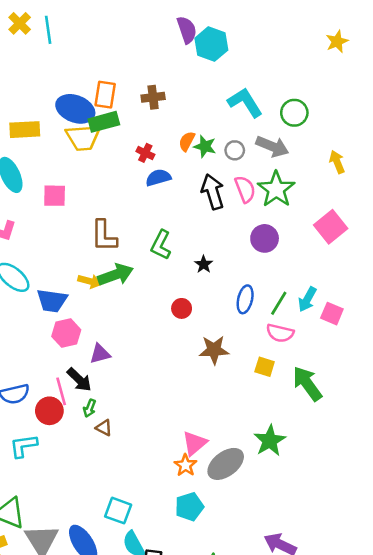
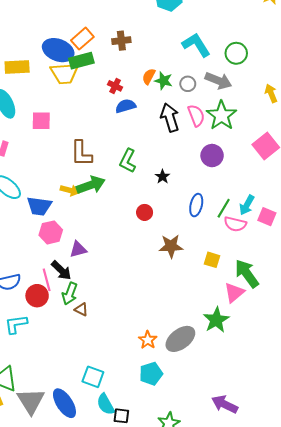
orange rectangle: (105, 95) -> (82, 39), turned 40
pink semicircle: (280, 333) -> (235, 224), moved
green arrow: (90, 408) -> (70, 294), size x1.5
pink triangle: (195, 443) -> (234, 293), moved

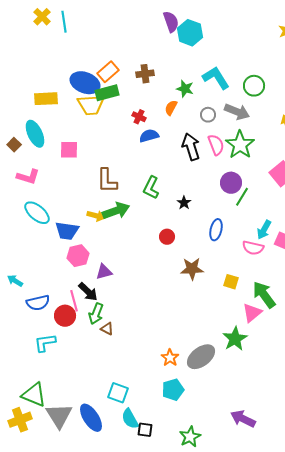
green star: (164, 81) -> (185, 89), moved
green line: (224, 208) -> (242, 197), moved

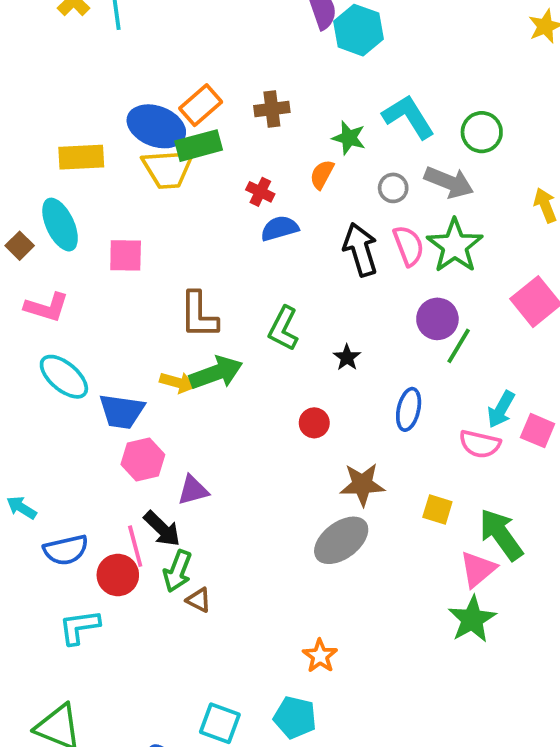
green star: (235, 339) -> (472, 619), moved
gray ellipse: (201, 357) -> (341, 540), moved
cyan pentagon: (173, 390) -> (295, 717), moved, turned 30

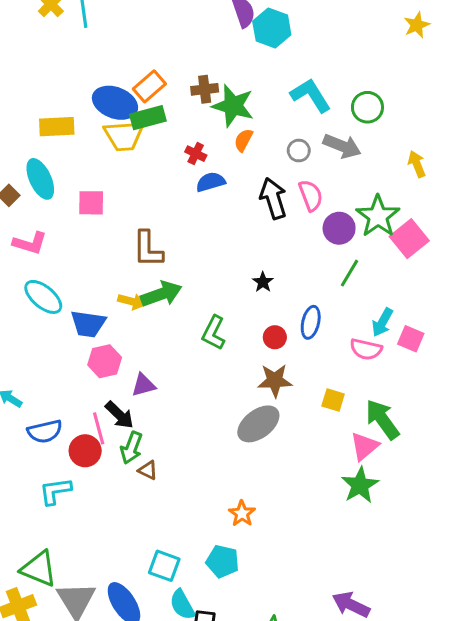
green star: (349, 138) -> (233, 106), moved, size x1.6
green star: (455, 246) -> (378, 216), moved
purple circle: (437, 319) -> (339, 228), moved
green L-shape: (283, 329) -> (214, 333), moved
red circle: (314, 423) -> (275, 337), moved

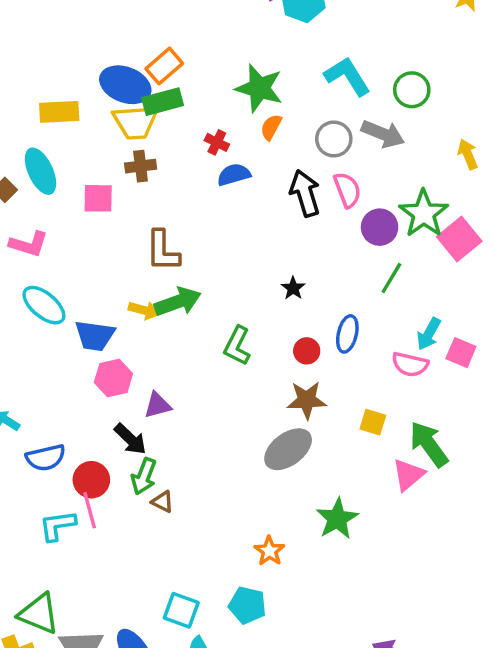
brown cross: (205, 89) -> (141, 166), moved
gray circle: (299, 151) -> (334, 139), size x1.4
pink line: (99, 428) -> (90, 510), moved
green star: (360, 485) -> (337, 519), moved

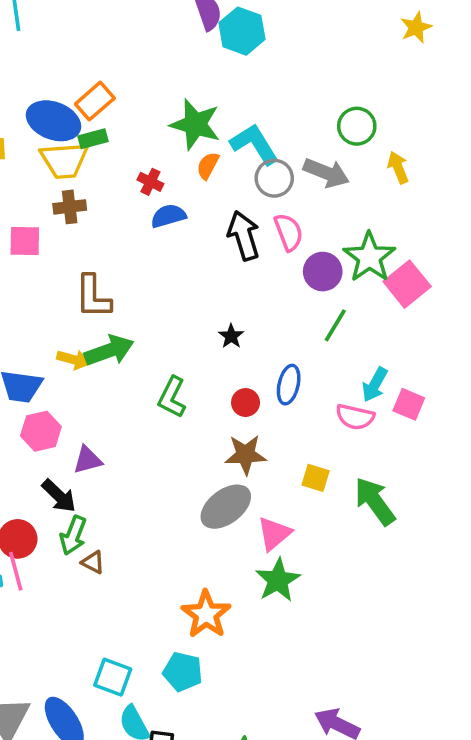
cyan L-shape: (347, 76) -> (255, 144), moved
green rectangle: (163, 102) -> (93, 139), size x0.7
yellow arrow: (468, 154) -> (398, 167), moved
pink triangle: (408, 475) -> (274, 534), moved
orange star: (269, 551) -> (206, 614), size x1.5

